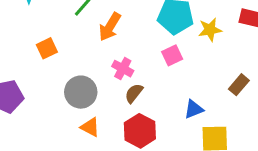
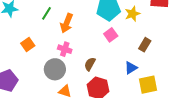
pink cross: (123, 69) -> (65, 49), moved
brown rectangle: (239, 85) -> (145, 45), moved

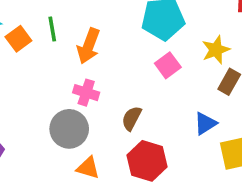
green line: (46, 13) -> (52, 29), turned -40
yellow star: (132, 14) -> (216, 50), moved
orange square: (28, 44) -> (18, 39), moved

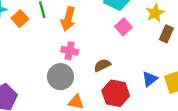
brown semicircle: (132, 118) -> (102, 65), turned 42
blue triangle: (205, 124) -> (150, 79), moved

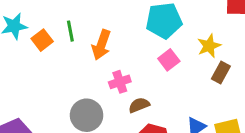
pink cross: (70, 51) -> (120, 82), moved, turned -35

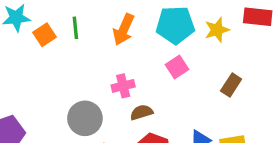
orange arrow: (101, 45) -> (124, 30), moved
yellow star: (209, 46) -> (217, 30), moved

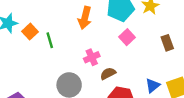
green line: (75, 28) -> (50, 40), moved
brown rectangle: (231, 85) -> (167, 43), turned -42

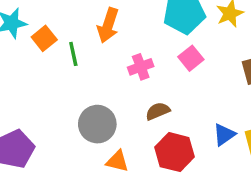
orange arrow: (85, 18) -> (108, 25), moved
pink cross: (92, 57) -> (141, 67), moved

